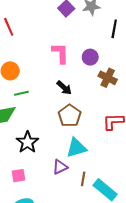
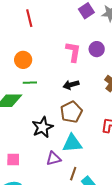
purple circle: (90, 57) -> (97, 49), moved
black arrow: (64, 88) -> (71, 85), turned 112
black star: (27, 142) -> (43, 127), moved

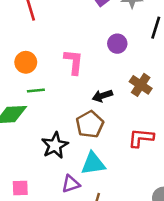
pink L-shape: (73, 52) -> (74, 62), moved
black arrow: (71, 85) -> (102, 96), moved

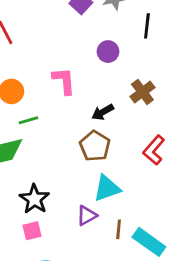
brown cross: (141, 85) -> (142, 92), turned 30
red L-shape: (141, 138) -> (154, 150), turned -44
black star: (55, 145) -> (34, 199), moved

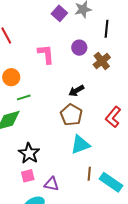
pink L-shape: (64, 81) -> (46, 54), moved
brown cross: (142, 92) -> (102, 61), moved
purple triangle: (87, 216) -> (51, 184), moved, turned 42

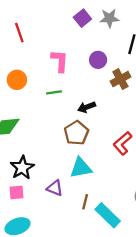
green line: (24, 97) -> (54, 92), moved
purple triangle: (51, 184) -> (55, 188), moved

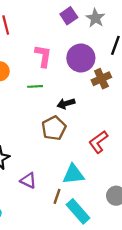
gray star: (109, 18) -> (95, 18), turned 30
purple circle: (98, 60) -> (81, 58), size x1.6
cyan triangle: (81, 168) -> (73, 174), moved

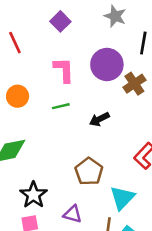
purple square: (69, 16) -> (60, 21), moved
brown pentagon: (54, 128) -> (89, 172), moved
cyan triangle: (73, 174) -> (122, 198), turned -30

